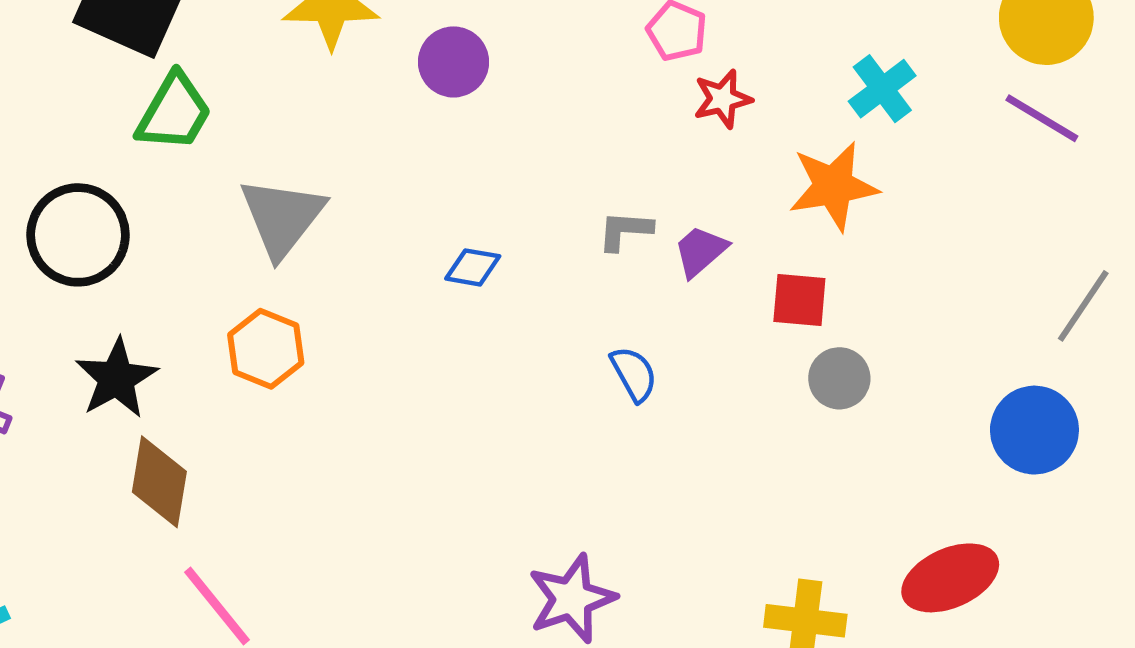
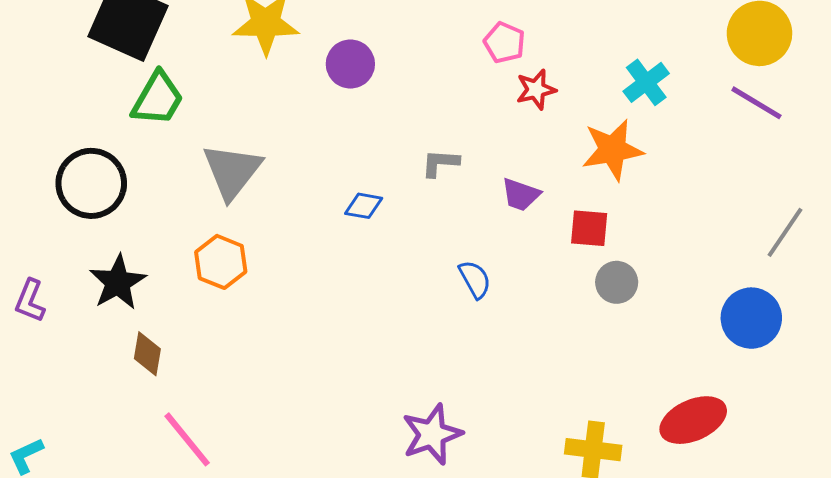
gray L-shape: (625, 230) -> (440, 163), moved
purple trapezoid: (700, 251) -> (521, 195), turned -120
brown diamond: (159, 482) -> (147, 354), size x0.7

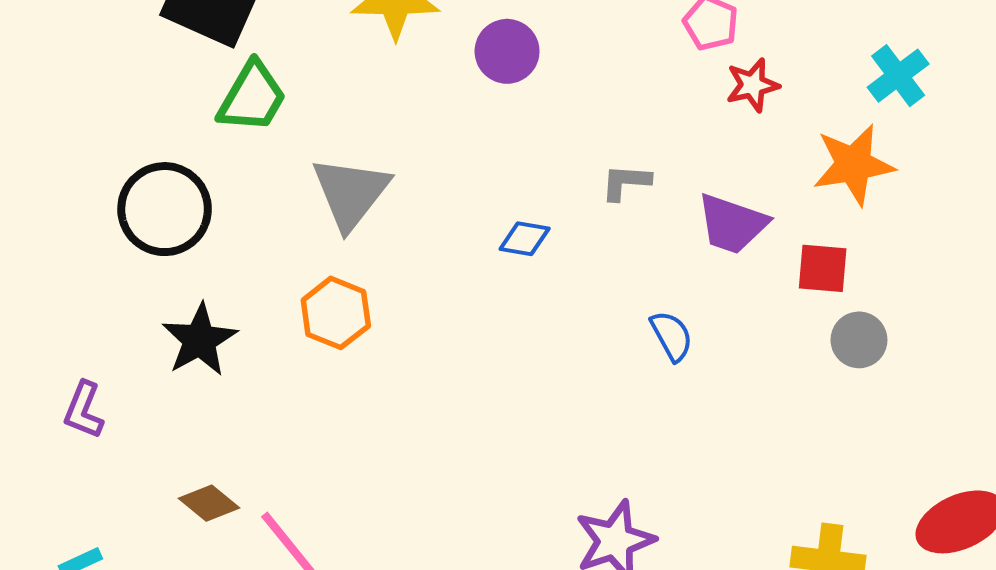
purple trapezoid: (521, 195) -> (732, 224), size x1.4
purple L-shape: (30, 301) -> (84, 410), moved
brown diamond: (147, 354) -> (209, 503), moved, turned -60

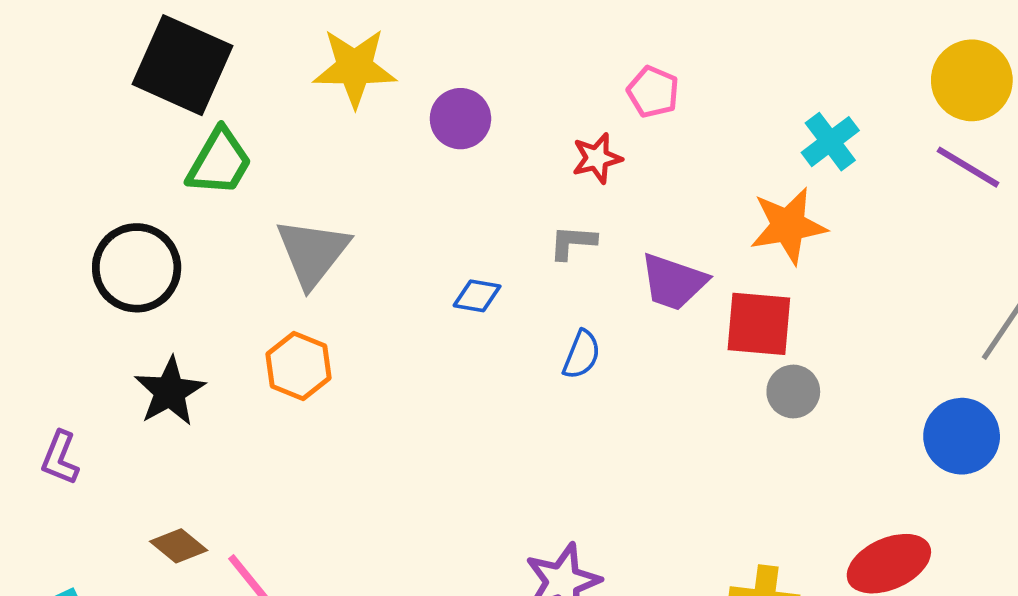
red star: (752, 85) -> (597, 158), moved
red square: (823, 268) -> (759, 324), size x1.4
blue semicircle: (672, 336) -> (582, 355), moved, turned 51

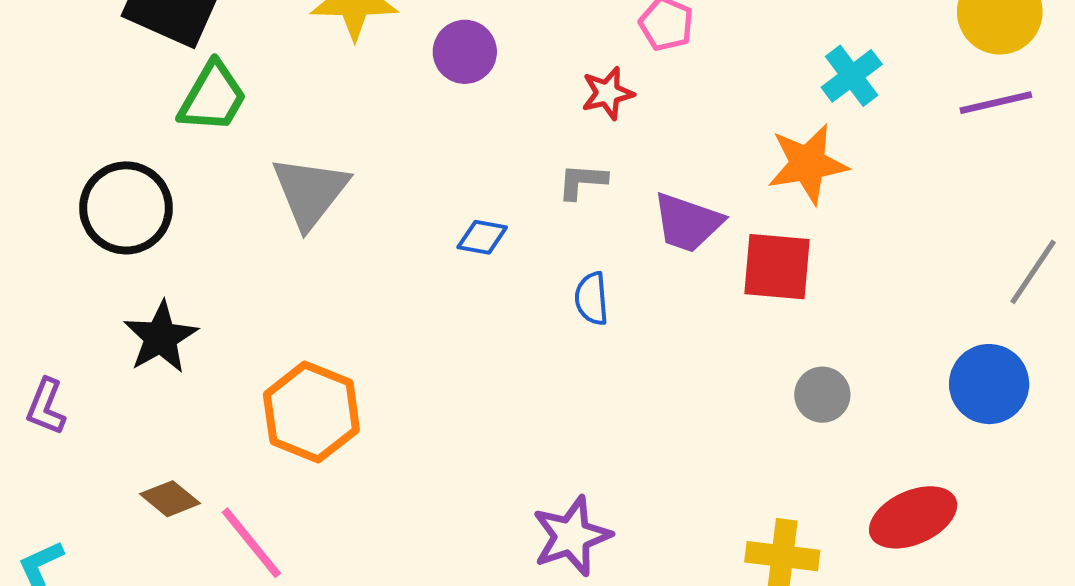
purple line: (968, 167) -> (996, 103), turned -44
blue semicircle: (582, 355) -> (592, 299), turned 153
orange hexagon: (299, 366) -> (311, 412), moved, size x1.4
gray circle: (793, 392) -> (822, 395), moved

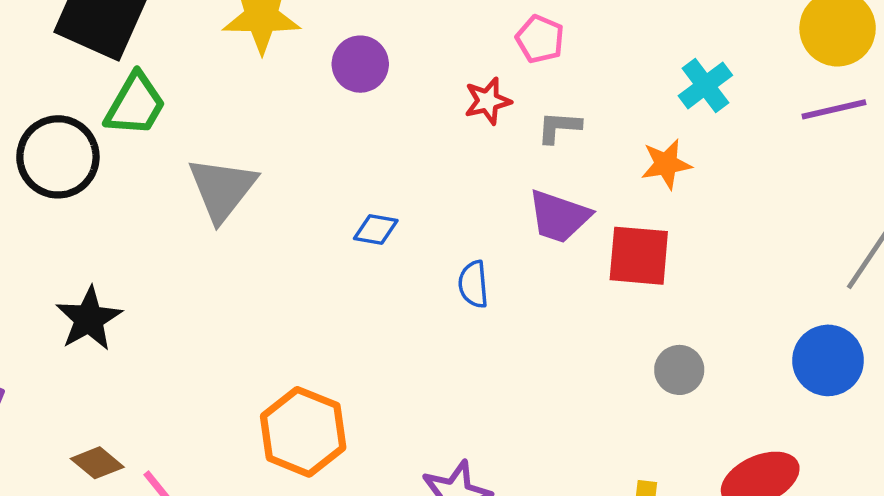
orange star: (808, 164) -> (666, 164), size x0.7
gray L-shape: (582, 181) -> (559, 127), moved
black circle: (126, 208) -> (58, 157), moved
orange hexagon: (311, 412) -> (303, 432), moved

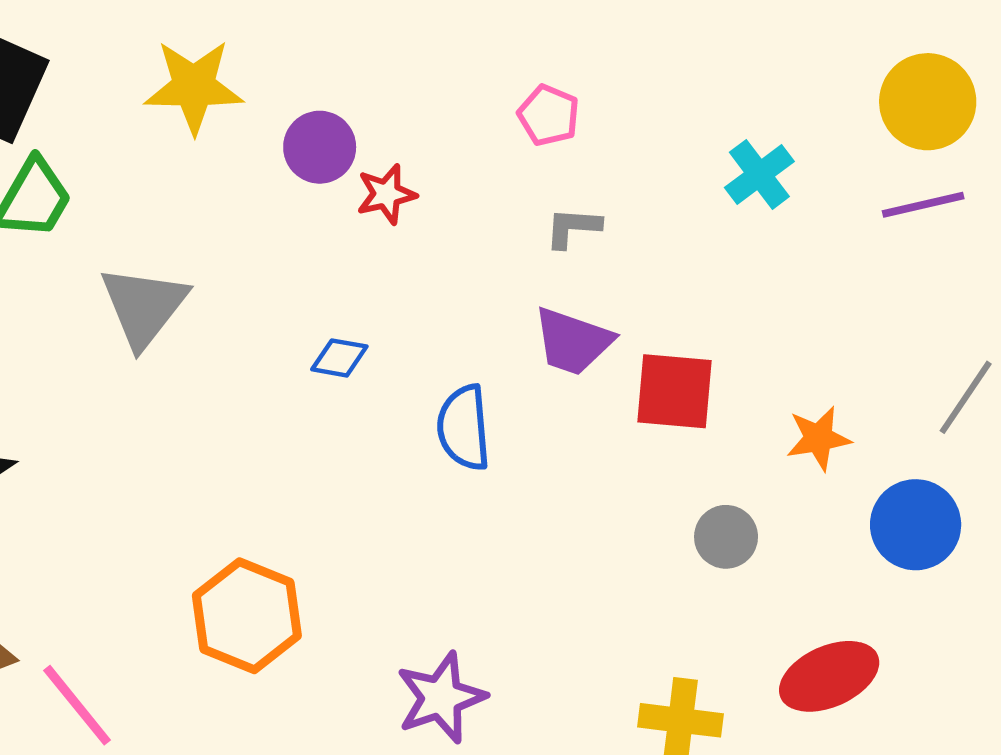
red star: (488, 101) -> (386, 194), moved
orange star: (666, 164) -> (819, 438), moved
blue semicircle: (473, 284) -> (464, 428), size x1.4

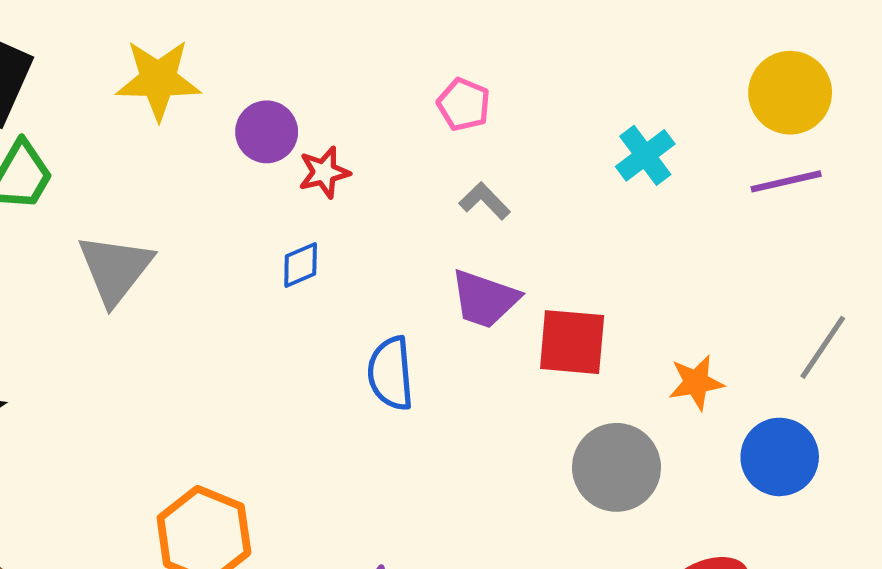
gray L-shape: (573, 228) -> (485, 201), turned 42
blue diamond: (339, 358) -> (301, 265), moved, turned -33
gray circle: (726, 537) -> (616, 467), size x1.6

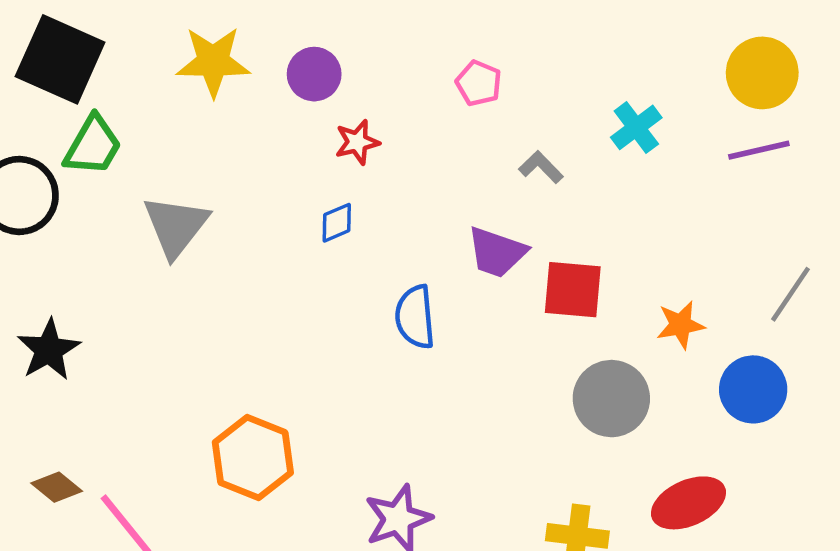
purple circle: (267, 132) -> (314, 74), moved
gray L-shape: (485, 201) -> (541, 167), moved

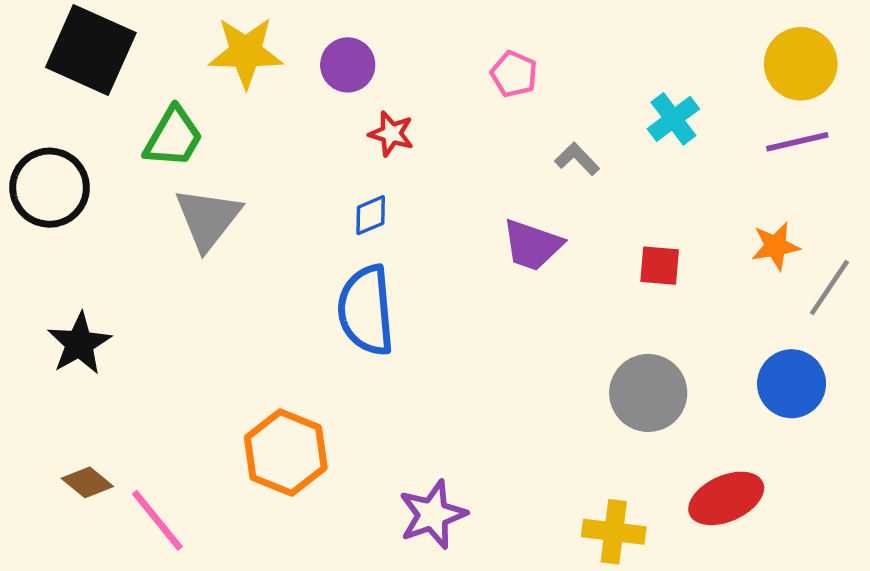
red star: (357, 142) -> (391, 134), turned 30
green trapezoid: (93, 146) -> (173, 137), moved
red square: (573, 290) -> (660, 266), moved, size x0.7
blue semicircle: (415, 317) -> (366, 310), moved, size x1.4
orange star: (681, 325) -> (776, 246), moved

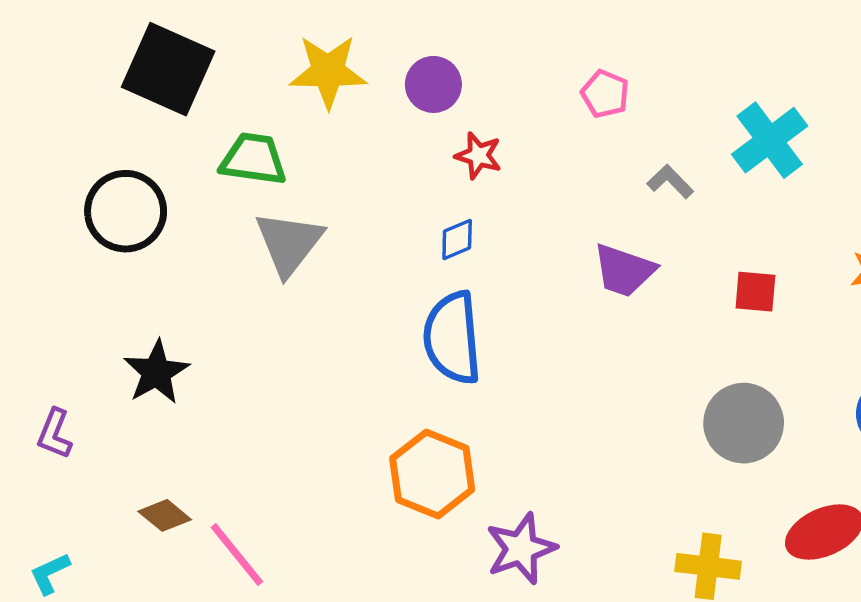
cyan cross: (673, 119) -> (770, 140), size x1.4
green trapezoid: (173, 137) -> (253, 159), turned -112
orange hexagon: (286, 453) -> (432, 474), moved

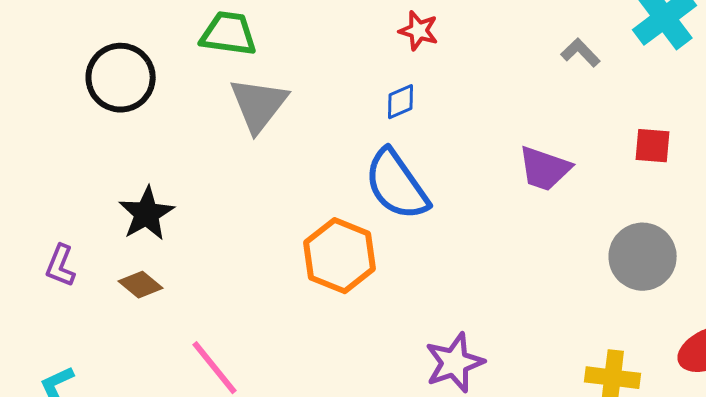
purple trapezoid: (624, 270) -> (545, 169), moved
blue semicircle: (452, 338) -> (397, 185), turned -30
orange hexagon: (432, 474) -> (340, 256), moved
brown diamond: (165, 515) -> (141, 285), moved

